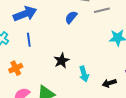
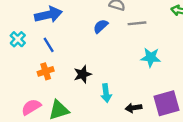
blue line: (29, 40) -> (49, 45), turned -32
orange cross: (16, 68) -> (46, 71), moved

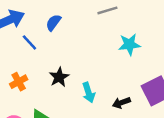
blue semicircle: (101, 26) -> (53, 23), moved
blue line: (49, 45) -> (29, 42), moved

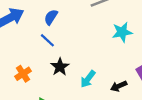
blue line: (29, 42) -> (47, 40), moved
cyan arrow: (89, 93) -> (88, 79), turned 60

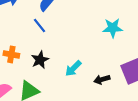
black star: (60, 67) -> (40, 60), moved
orange cross: (23, 74) -> (11, 54), turned 35

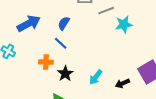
cyan star: (113, 28) -> (124, 24), moved
orange cross: (11, 54) -> (46, 62), moved

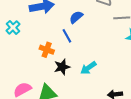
cyan arrow: (96, 77) -> (88, 68), moved

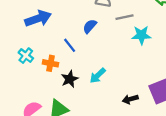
blue semicircle: (76, 17) -> (90, 26), moved
cyan cross: (13, 27) -> (26, 56), moved

